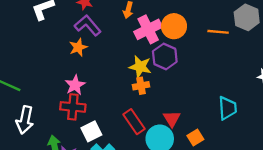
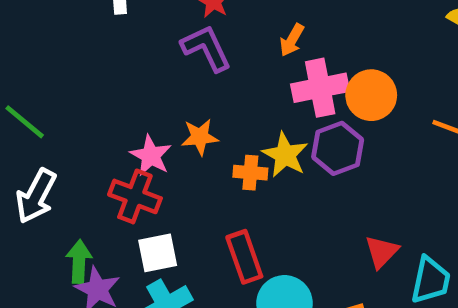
orange star: (78, 47) -> (200, 137), moved
pink star: (75, 85) -> (151, 156), turned -30
orange cross: (141, 86) -> (250, 173), moved
red triangle: (172, 119) -> (382, 252), moved

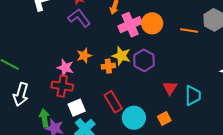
purple hexagon: (338, 148) -> (144, 60), moved

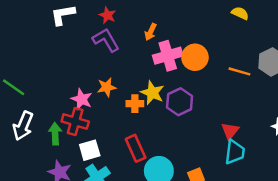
red triangle: (170, 88) -> (230, 131), moved
green arrow: (44, 118) -> (55, 134), moved

